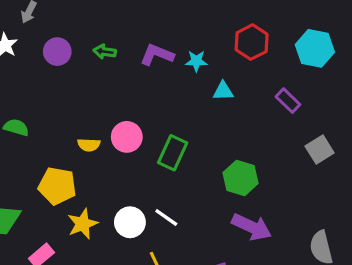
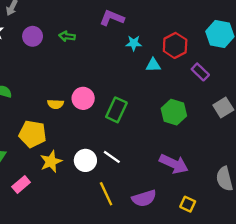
red hexagon: (252, 42) -> (175, 45), moved
purple L-shape: (157, 55) -> (112, 18), moved
green hexagon: (241, 178) -> (174, 112), moved

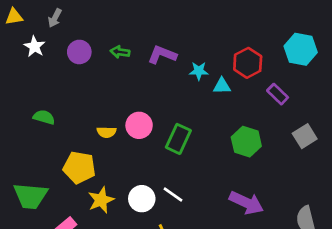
purple L-shape: (112, 18) -> (162, 55), moved
cyan star: (134, 43) -> (199, 71), moved

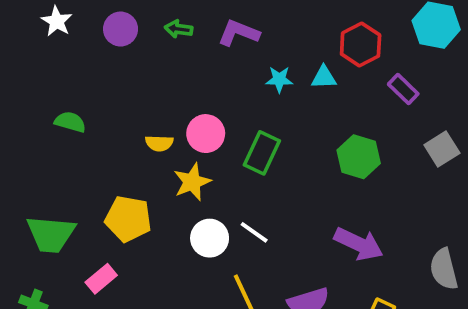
cyan star: (199, 71) -> (279, 79), moved
yellow pentagon: (79, 167) -> (128, 219), moved
yellow star: (101, 200) -> (192, 182), moved

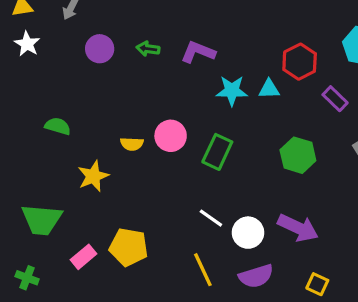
white star: (57, 21) -> (27, 44), moved
cyan star: (279, 79) -> (232, 91), size x1.4
yellow star: (192, 182) -> (93, 176), moved
yellow pentagon: (128, 219) -> (129, 247), moved
white circle: (210, 238) -> (248, 233), moved

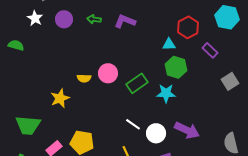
white star: (27, 44) -> (35, 18), moved
cyan star: (232, 91) -> (166, 93), moved
green semicircle: (58, 126) -> (16, 45), moved
green rectangle: (217, 152) -> (137, 83), turned 30
green hexagon: (298, 155) -> (176, 67), moved

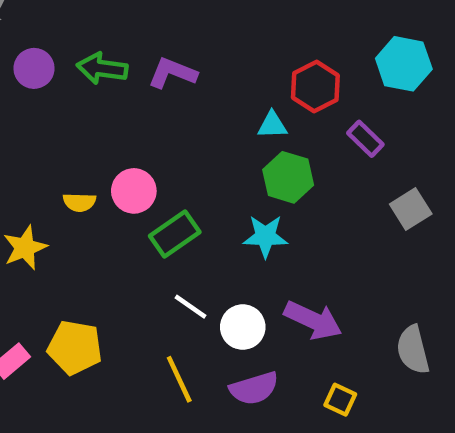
green arrow: (94, 19) -> (102, 68), size x1.5
green rectangle: (137, 83) -> (175, 234), moved

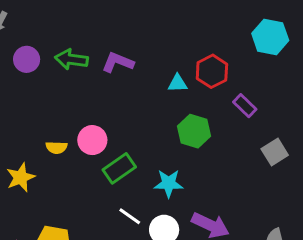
cyan hexagon: (404, 64) -> (270, 37), moved
cyan triangle: (272, 125) -> (178, 83), moved
cyan star: (265, 236) -> (169, 183), moved

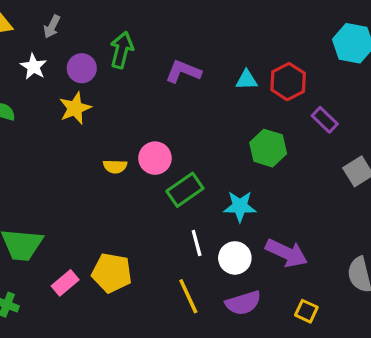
green arrow: (71, 59) -> (122, 50), moved, turned 96
cyan triangle: (178, 83) -> (247, 80), moved
yellow star: (21, 177) -> (75, 108), moved
white line: (130, 216) -> (197, 243), turned 40

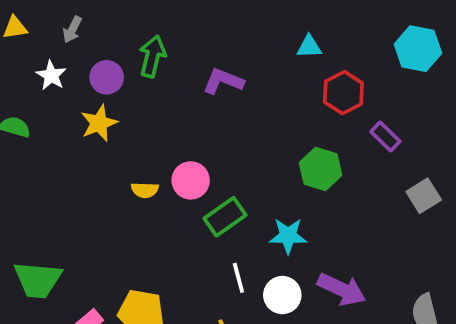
cyan triangle: (247, 80) -> (309, 47), moved

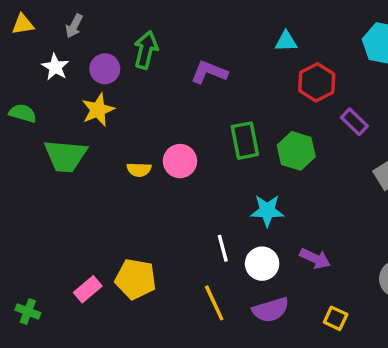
green rectangle: (225, 217) -> (245, 141), moved, turned -66
green trapezoid: (38, 280) -> (65, 156), moved
purple arrow: (342, 289) -> (315, 258), size x0.7

